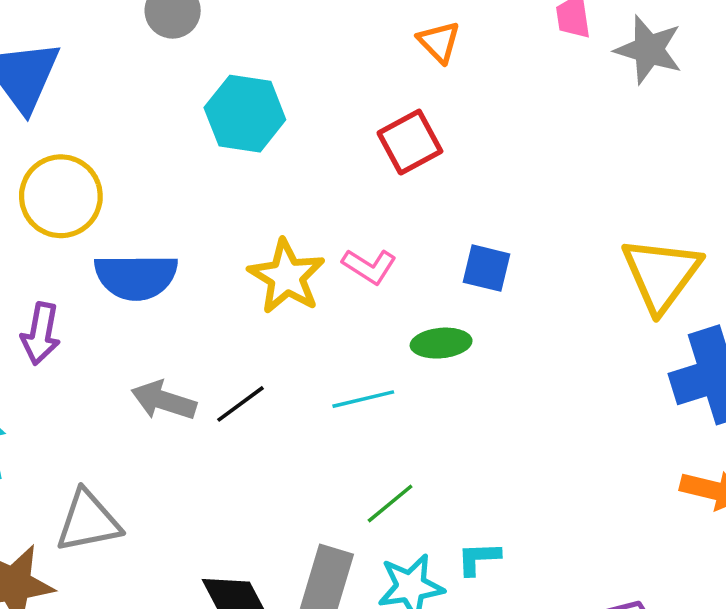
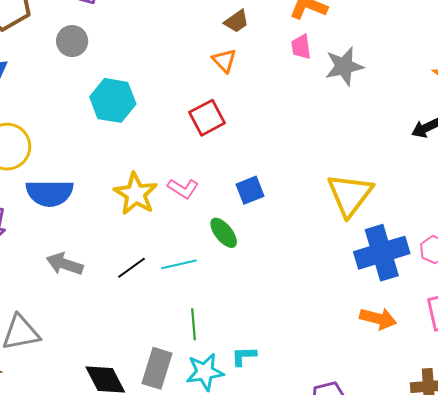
gray star: (649, 50) -> (344, 66), turned -30
blue square: (486, 268) -> (250, 190), turned -36
green ellipse: (441, 343) -> (224, 233), turned 56
black line: (241, 404) -> (132, 268), moved
green line: (390, 504) -> (193, 324), turned -56

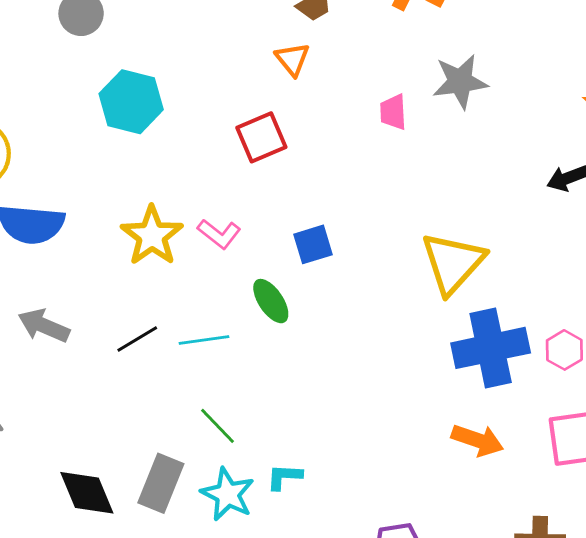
pink trapezoid: (301, 47) -> (393, 112), moved
green line: (193, 324) -> (217, 426), turned -44
cyan star: (205, 372) -> (228, 494), turned 30

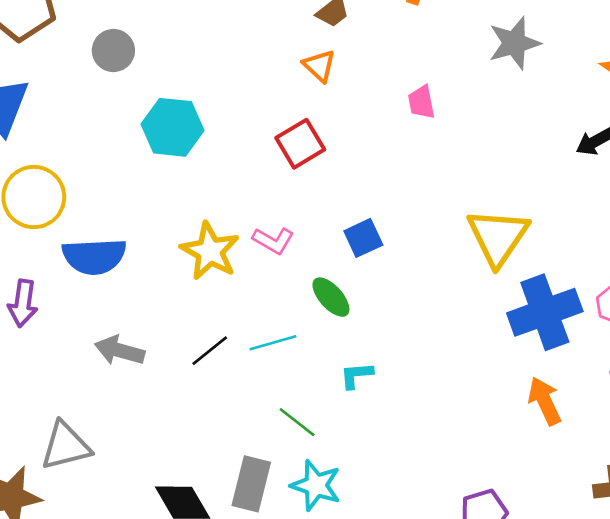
gray star: (460, 82) -> (514, 43), moved
orange arrow: (477, 440) -> (545, 401), turned -126
cyan L-shape: (284, 477) -> (356, 375), moved

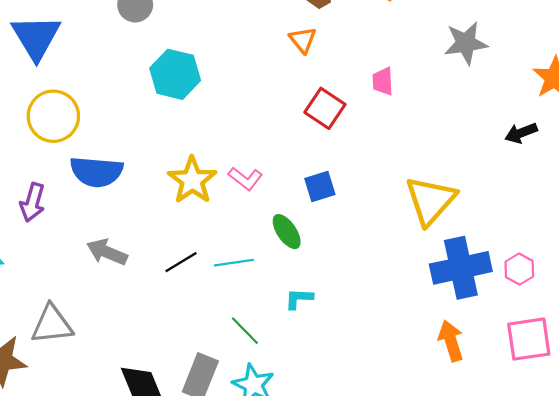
red square: (300, 144) -> (325, 108), moved, turned -33

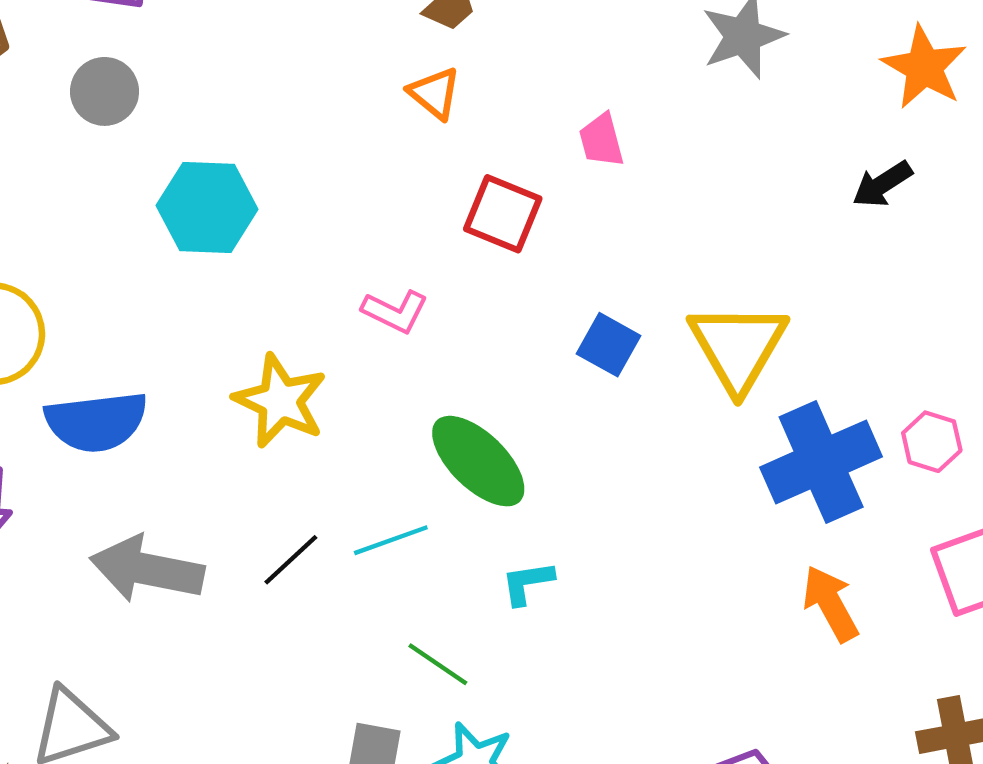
pink L-shape: (245, 179) -> (395, 311), moved
blue square: (320, 187) -> (608, 345), moved, turned -32
green ellipse: (287, 232) -> (478, 461), size x1.5
gray arrow: (107, 252) -> (147, 569), size x1.4

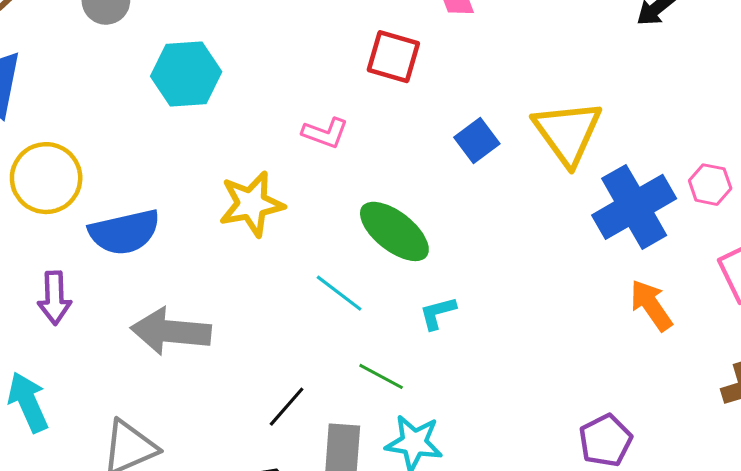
blue square: (608, 345) -> (477, 140), turned 30
yellow star: (280, 401) -> (252, 204), turned -30
cyan line: (391, 540) -> (339, 293), turned 63
black line: (291, 560) -> (287, 407), moved

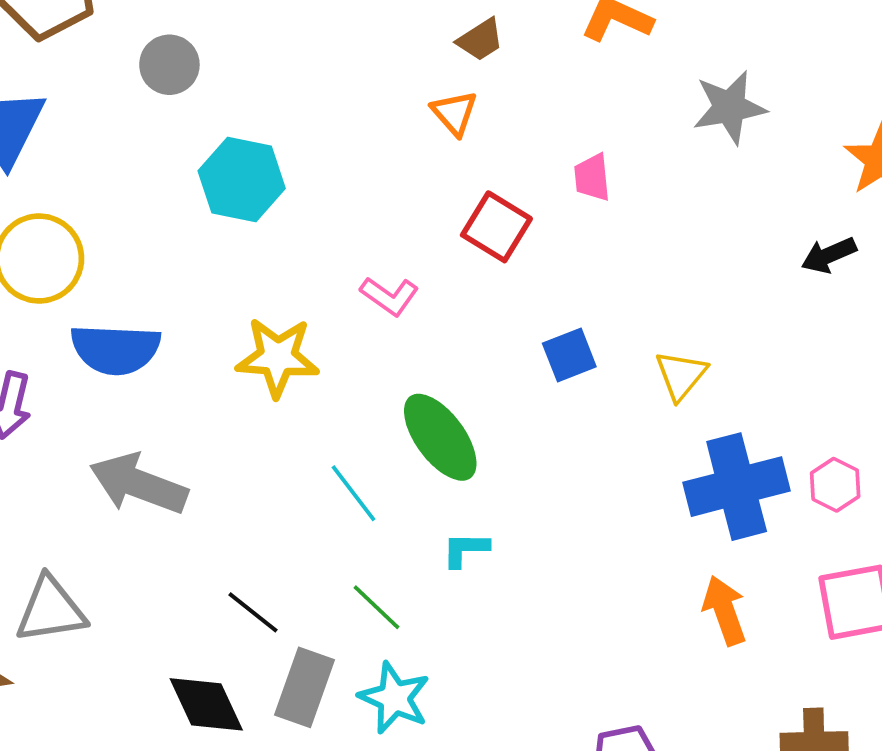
yellow triangle: (568, 132) -> (681, 375), size x0.6
black line: (287, 407) -> (253, 612), turned 72

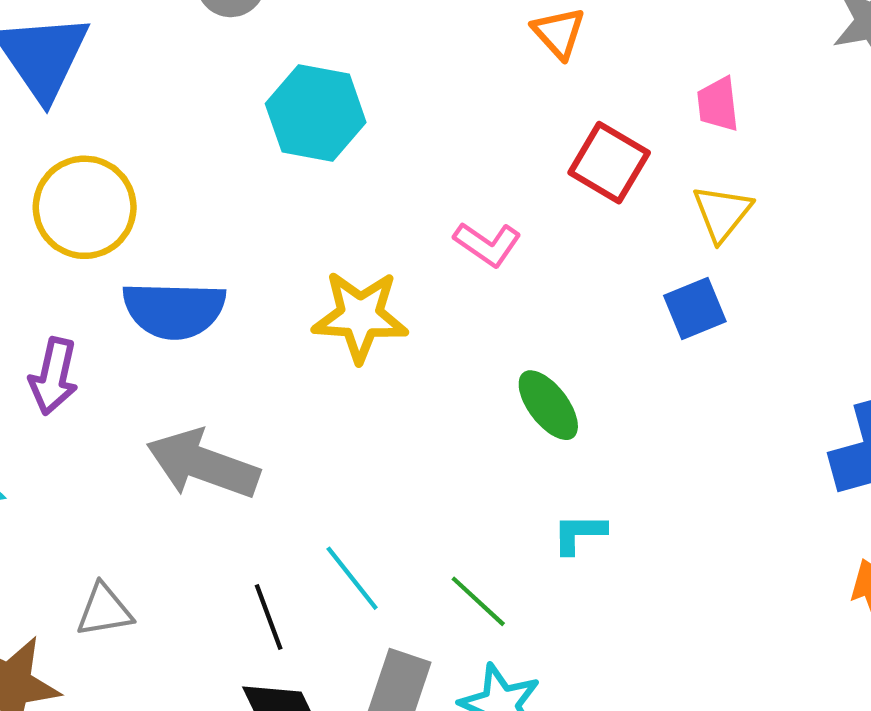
yellow triangle: (681, 375) -> (722, 213), moved
green ellipse: (440, 437) -> (548, 405), size x0.7
cyan line: (353, 493) -> (352, 578), moved
gray triangle: (51, 610) -> (104, 610), size x0.7
black line: (253, 612) -> (269, 617), moved, turned 32

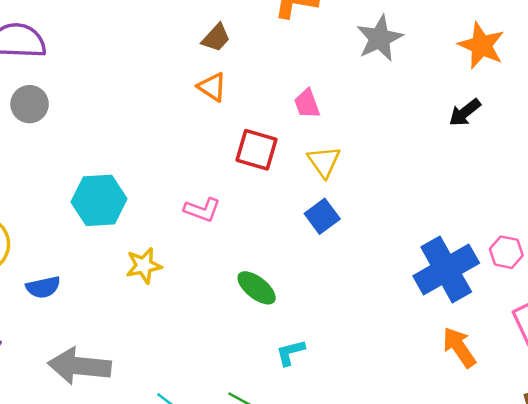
cyan hexagon: (316, 113) -> (99, 200), moved
blue semicircle: (174, 310) -> (43, 287), size x0.6
yellow star: (360, 316) -> (144, 266), size x0.7

